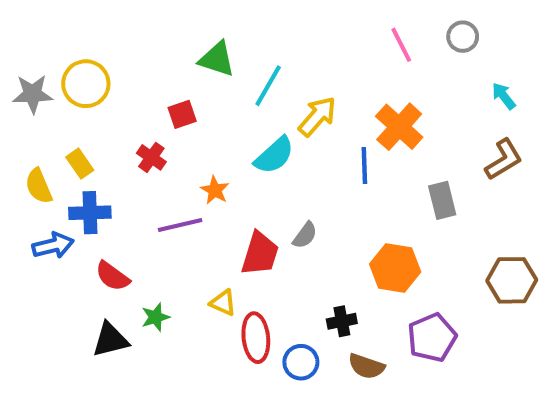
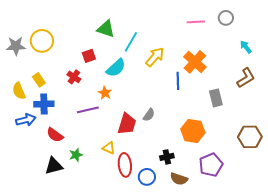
pink line: (401, 45) -> (196, 22), turned -66
cyan semicircle: (274, 155) -> (116, 68), moved

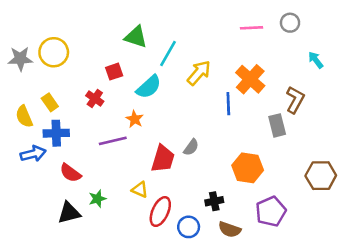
brown L-shape: (246, 78) -> (295, 100), moved, turned -30
red ellipse: (125, 165) -> (160, 212), turned 30

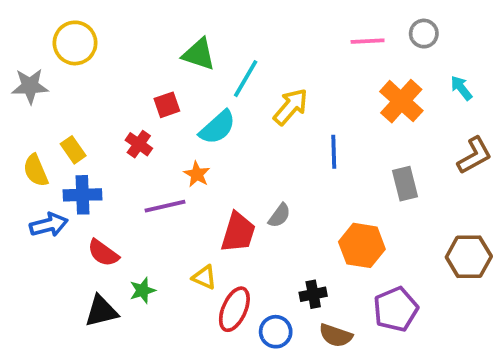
yellow circle: (54, 52) -> (75, 43), moved
orange cross: (250, 79) -> (401, 101), moved
brown L-shape: (295, 100) -> (474, 155), moved, turned 32

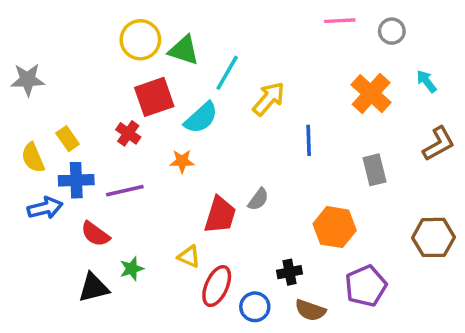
pink line: (368, 41) -> (340, 21), moved
yellow circle: (75, 43) -> (140, 40), moved
red square: (167, 105) -> (154, 97), size x1.6
orange star: (197, 174) -> (182, 161), turned -30
purple line: (165, 206) -> (125, 191), moved

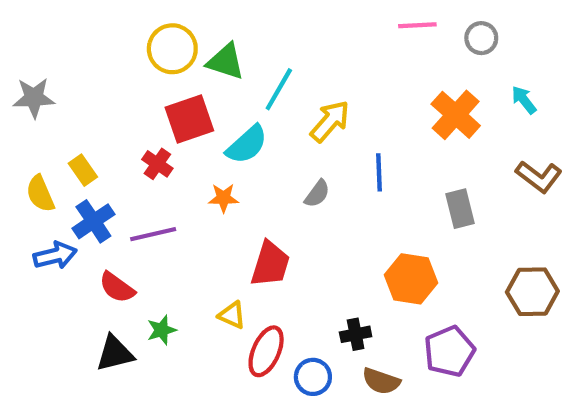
brown L-shape: (439, 144) -> (539, 177), turned 66
blue cross: (76, 180) -> (93, 221), turned -32
gray semicircle: (258, 199) -> (317, 194), moved

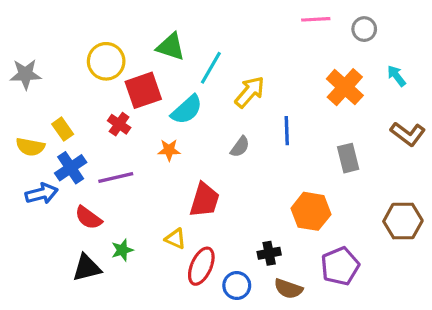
yellow circle: (172, 49) -> (106, 61), moved
yellow semicircle: (40, 194) -> (30, 147), turned -56

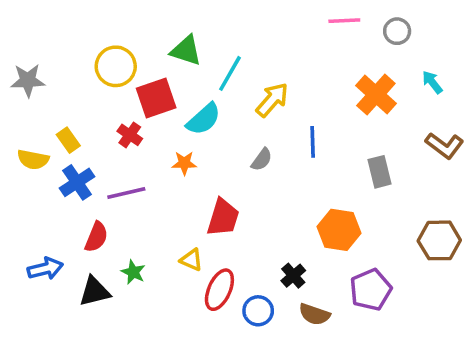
blue arrow: (42, 194) -> (45, 269), moved
red semicircle: (88, 218) -> (96, 237), turned -104
green star: (122, 250) -> (133, 272), turned -30
black cross: (269, 253) -> (293, 276), turned -30

